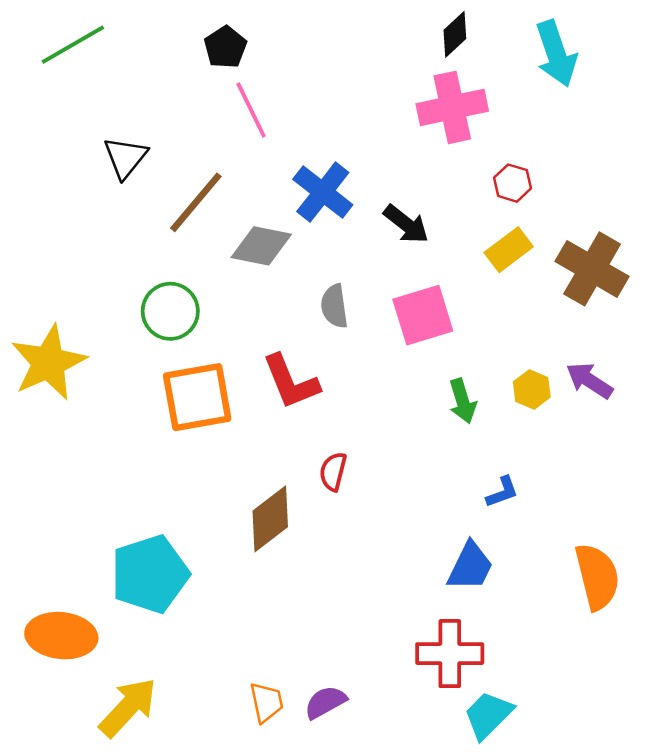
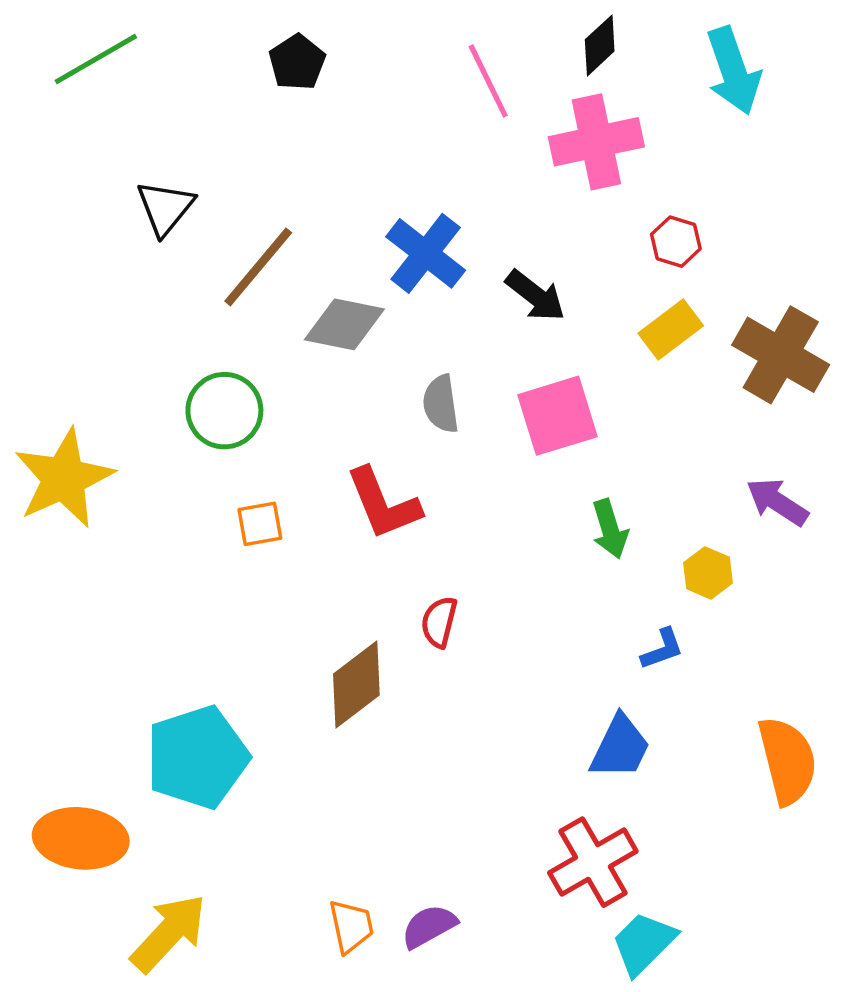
pink line: (251, 110) -> (488, 81), moved
yellow hexagon: (532, 389) -> (708, 573), moved
orange square: (197, 397) -> (260, 524), size x0.5
red cross: (450, 654) -> (593, 862), turned -30

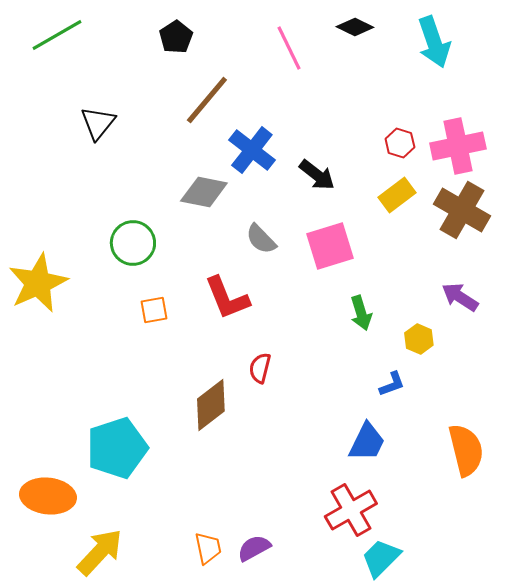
black diamond: (600, 45) -> (355, 27), turned 69
pink cross: (596, 142) -> (458, 146), moved
brown line: (258, 267) -> (207, 100), moved
gray semicircle: (441, 404) -> (261, 239), turned -36

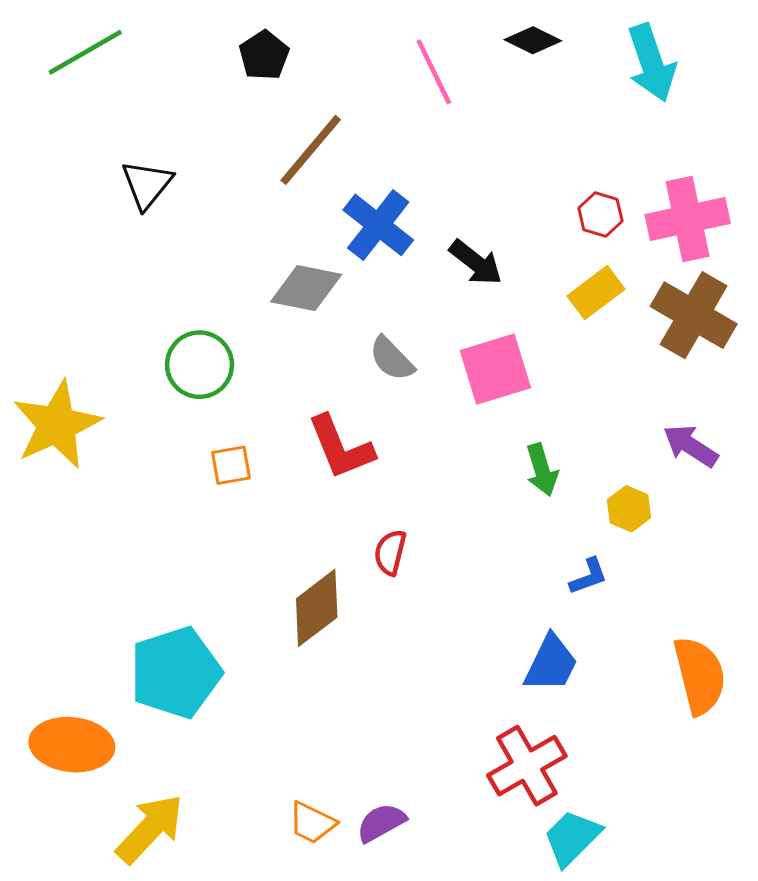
orange trapezoid: (208, 548) -> (312, 823), turned 128

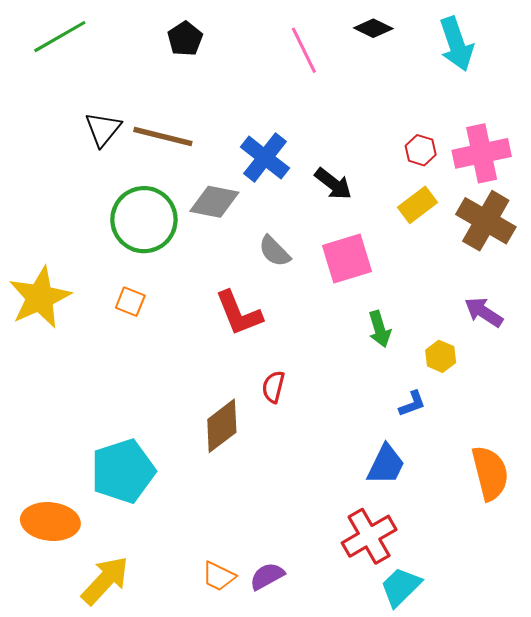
brown line: (311, 150) -> (163, 137), moved, turned 64
green circle: (199, 365) -> (144, 220), moved, size x1.4
orange square: (231, 465) -> (130, 302), moved, turned 32

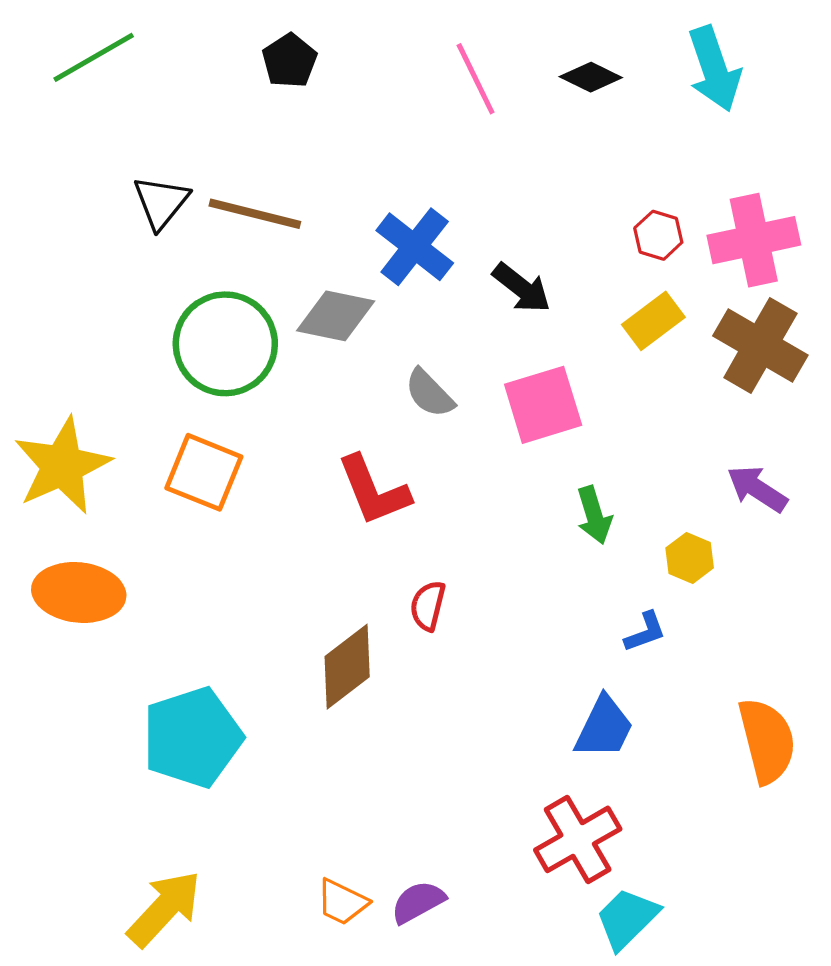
black diamond: (373, 28) -> (591, 77), moved
orange square: (130, 302) -> (204, 472), size x1.6
orange ellipse: (50, 522) -> (79, 592), moved

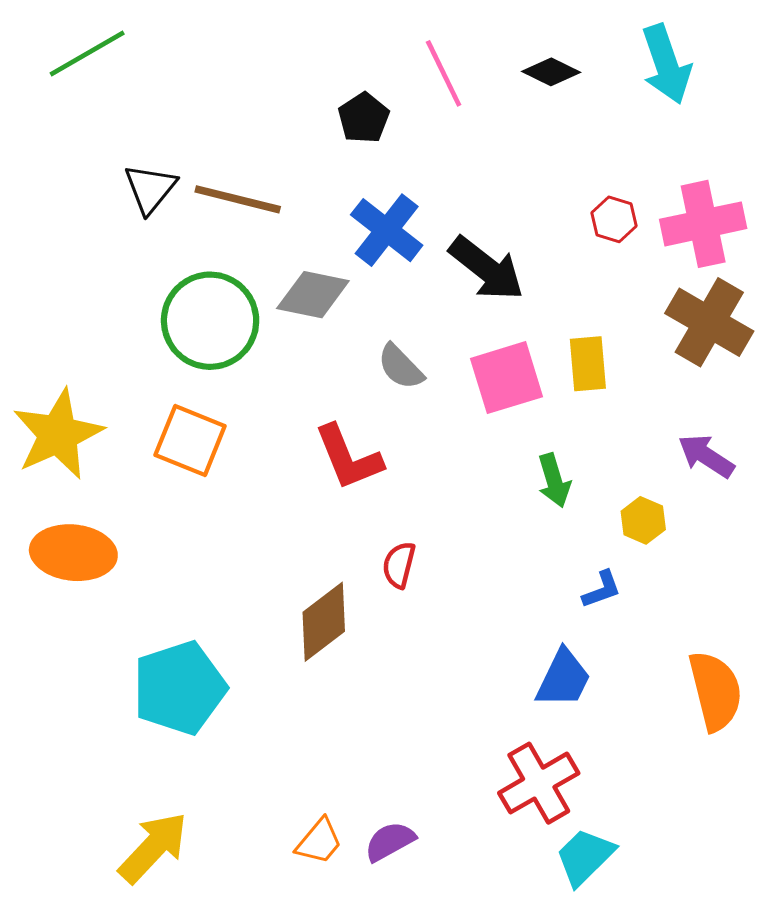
black pentagon: (289, 61) -> (364, 118), moved
black arrow: (522, 288) -> (487, 268), size x1.4
yellow rectangle: (653, 321) -> (588, 364), moved, turned -58
orange trapezoid: (342, 902) -> (319, 841), turned -76

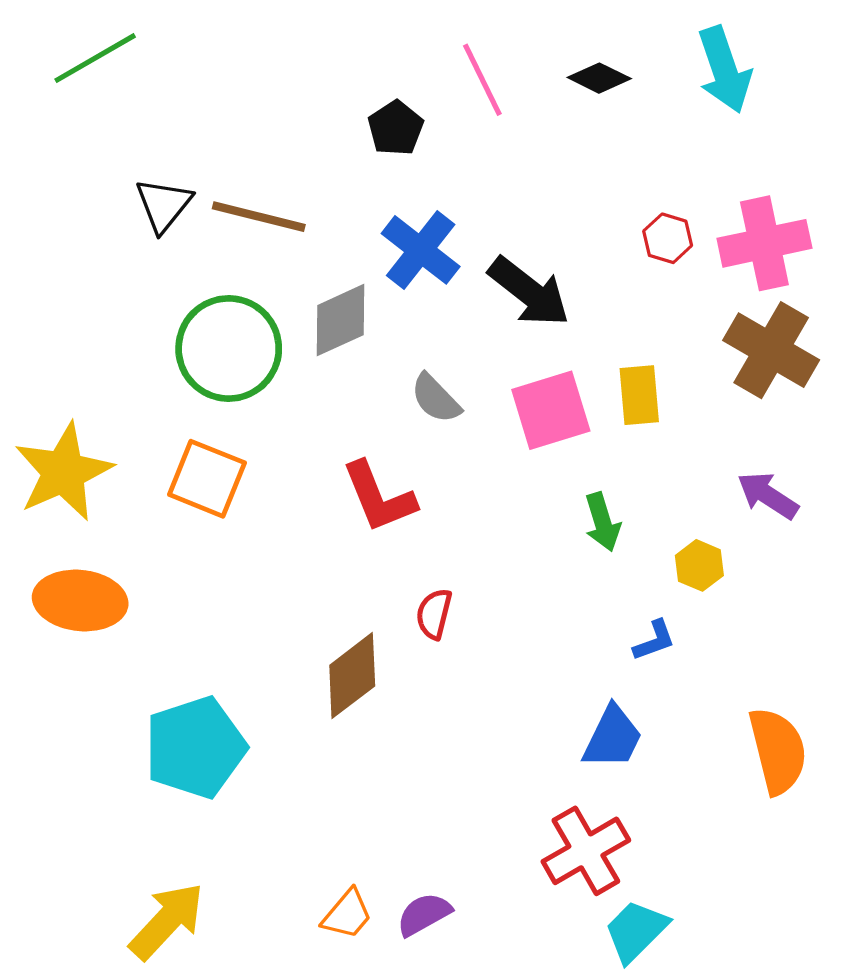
gray diamond: (313, 295) -> (340, 320), turned -36

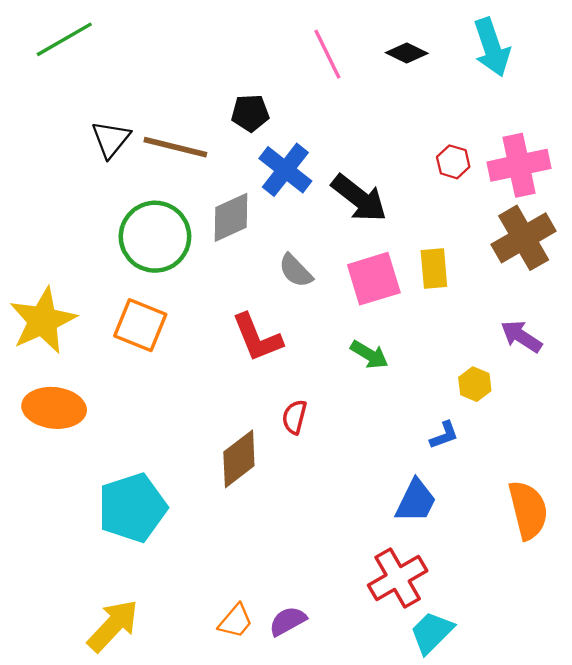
black pentagon: (396, 128) -> (250, 113), moved, turned 30
brown cross: (771, 350) -> (524, 238), turned 30
green arrow: (603, 522) -> (369, 355), moved, turned -42

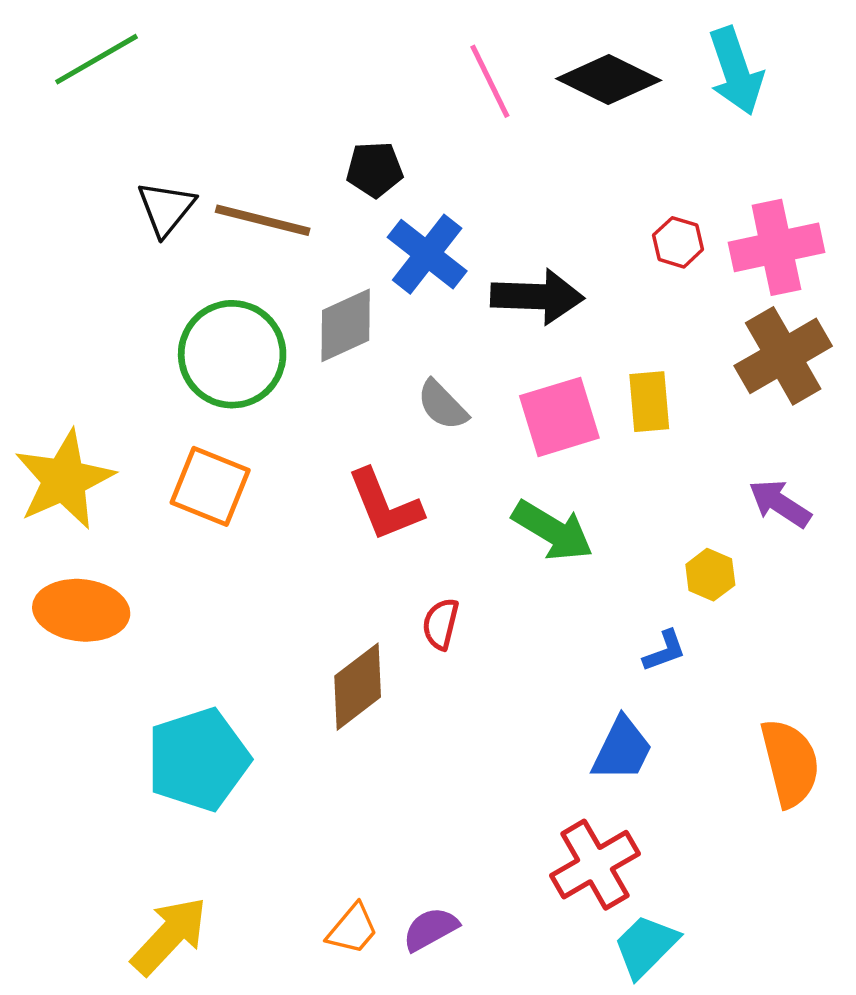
black diamond: (407, 53) -> (609, 80), size x1.6
black arrow: (359, 198) -> (537, 297), turned -36
green arrow: (369, 355) -> (553, 531), size x1.4

